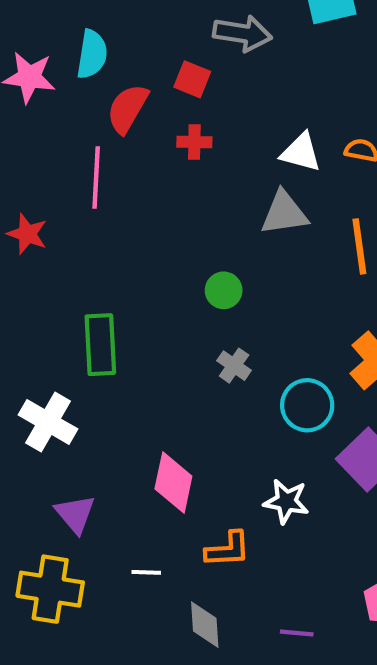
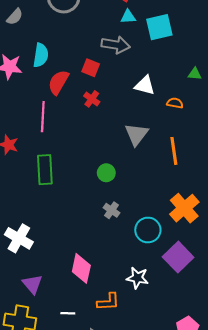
red cross: (194, 142) -> (92, 99), turned 35
white triangle: (301, 152) -> (145, 85), moved
gray triangle: (284, 213) -> (136, 134), turned -45
green rectangle: (100, 345) -> (45, 170), moved

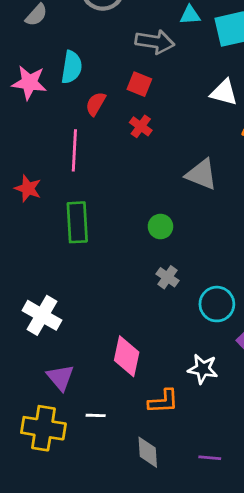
gray arrow: (116, 45) -> (155, 42), moved
red semicircle: (58, 82) -> (96, 104), size x0.7
white triangle: (145, 85) -> (224, 93), moved
gray triangle: (136, 134) -> (201, 174), turned -45
white line: (68, 313) -> (96, 415), moved

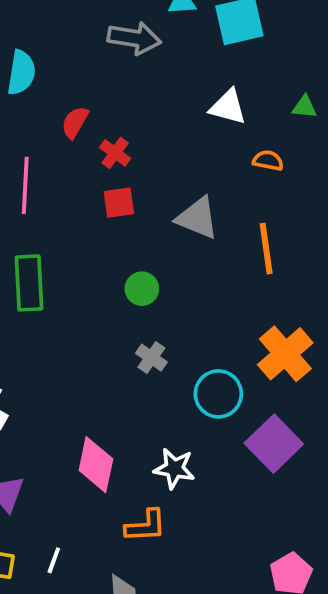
red square: (139, 84) -> (119, 203), moved, turned -30
red semicircle: (96, 104) -> (75, 122), moved
white star: (203, 369) -> (174, 468), moved
white line: (96, 415) -> (54, 560), moved, turned -72

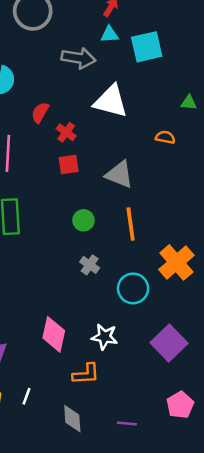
white triangle: (228, 107) -> (111, 101), moved, size x1.4
orange line: (266, 249) -> (131, 224), moved
purple square: (274, 444) -> (169, 343), moved

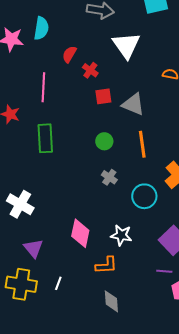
white triangle: (111, 101) -> (126, 45), turned 40
red square: (69, 165) -> (103, 96), moved
gray diamond: (72, 419) -> (111, 301), moved
purple line: (127, 424) -> (164, 271), moved

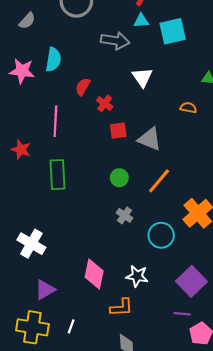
white triangle: (126, 45) -> (142, 77), size x0.7
orange line: (142, 144) -> (159, 181), turned 48
purple triangle: (33, 248) -> (45, 290), turned 40

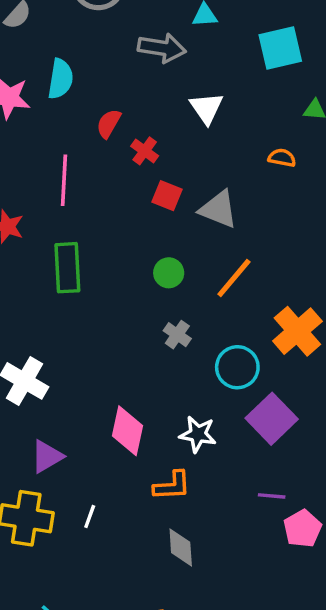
cyan square: (173, 31) -> (280, 48), moved
red square: (118, 131) -> (167, 196), turned 30
purple square: (191, 281) -> (272, 419), moved

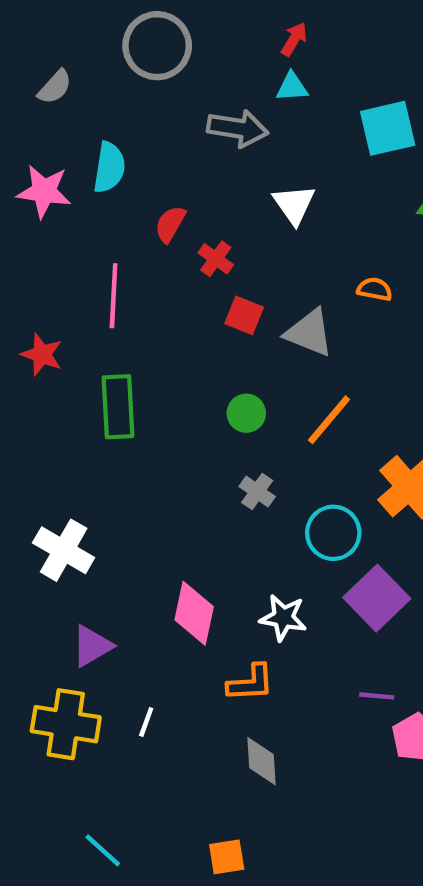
orange semicircle: (282, 158) -> (375, 289), moved

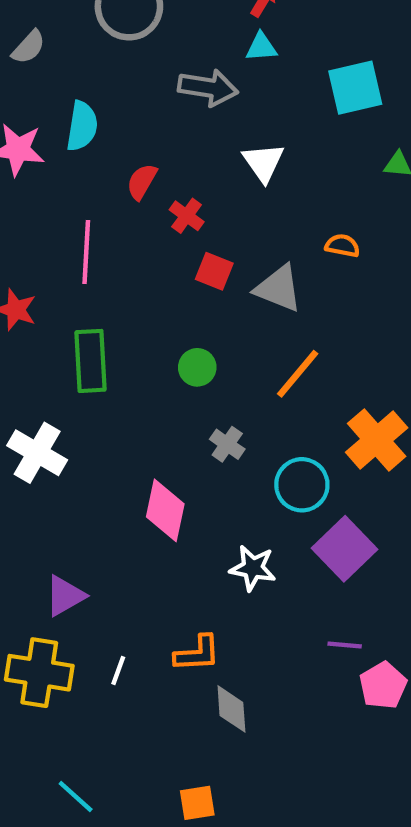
green circle: (246, 413) -> (197, 367), moved
white cross: (64, 550) -> (37, 453), moved
pink diamond: (194, 613) -> (165, 510), moved
orange L-shape: (251, 683) -> (197, 653), moved

